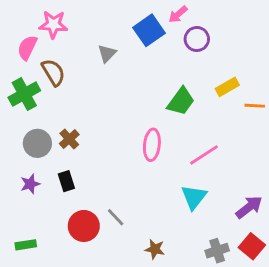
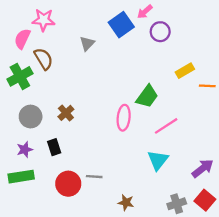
green trapezoid: (181, 101) -> (147, 96), moved
brown cross: (69, 139) -> (66, 113), moved
gray line: (116, 217) -> (94, 177), turned -42
green rectangle: (26, 245) -> (21, 177), moved, size x1.5

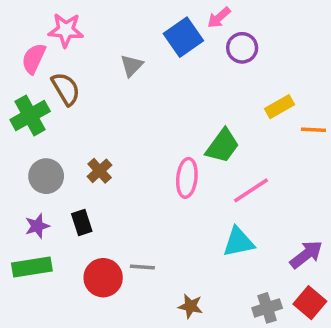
cyan triangle: (158, 160) -> (239, 242), turned 40

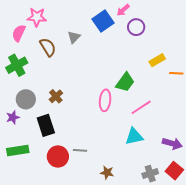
brown semicircle: (66, 89) -> (48, 47), moved
black rectangle: (82, 222) -> (46, 125), size x1.5
purple star: (37, 226) -> (13, 117), moved
purple arrow: (306, 255) -> (172, 143), turned 54

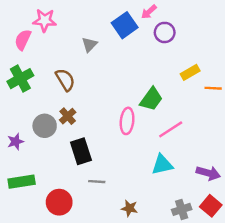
brown semicircle: (48, 47) -> (65, 80), moved
gray circle: (26, 99) -> (45, 126), moved
black rectangle: (46, 125) -> (81, 151), moved
red circle: (58, 157) -> (59, 202), moved

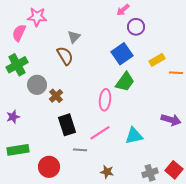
blue square: (125, 25) -> (122, 54), moved
brown semicircle: (65, 80) -> (65, 56), moved
gray circle: (45, 126) -> (37, 85), moved
pink line: (171, 129) -> (100, 133), moved
purple arrow: (208, 173) -> (171, 120), moved

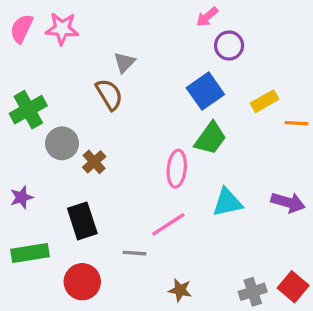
pink semicircle: (19, 33) -> (22, 29), moved
black rectangle: (67, 125) -> (82, 221), moved
cyan triangle: (134, 136) -> (227, 202), moved

